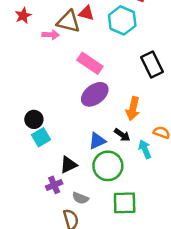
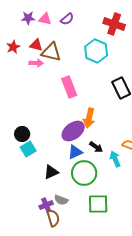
red triangle: (86, 13) -> (36, 45), moved
pink rectangle: (90, 63) -> (69, 87), turned 35
purple ellipse: (95, 94) -> (73, 131), moved
orange arrow: (133, 109) -> (89, 118), moved
purple cross: (54, 185) -> (46, 205), moved

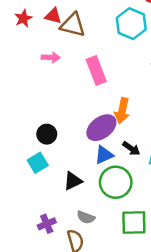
pink arrow: (36, 63) -> (51, 57), moved
black circle: (22, 134) -> (47, 134), moved
cyan square: (28, 149) -> (38, 163), moved
purple cross: (46, 205) -> (47, 224), moved

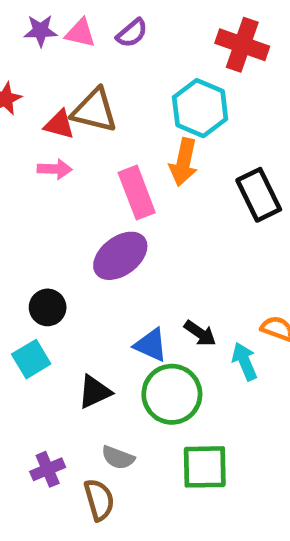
red triangle: (53, 16) -> (59, 124), moved
orange arrow: (122, 111) -> (184, 162), moved
purple ellipse: (101, 128) -> (120, 256), moved
blue triangle: (104, 155) -> (151, 345), turned 48

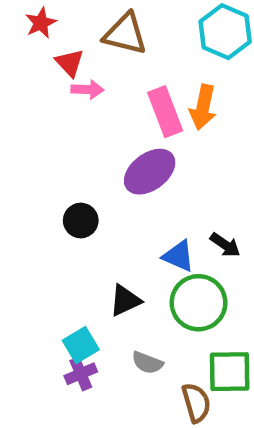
red triangle: (59, 124) -> (70, 63), moved, turned 32
orange arrow: (184, 162) -> (203, 107), moved
cyan square: (31, 359) -> (81, 345), moved
brown semicircle: (99, 500) -> (196, 403), moved

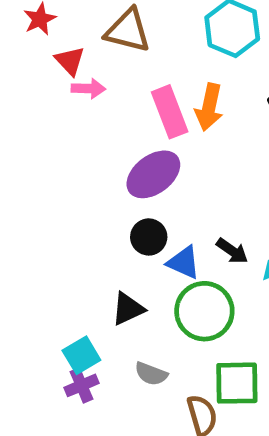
black circle: (81, 221) -> (149, 237), moved

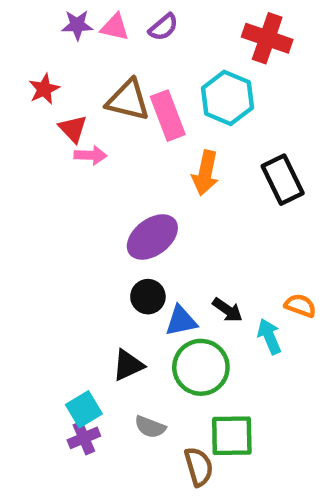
pink rectangle: (170, 112) -> (168, 116), moved
blue triangle: (184, 262) -> (181, 321), turned -36

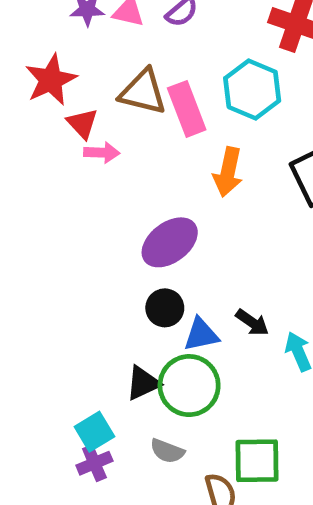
red star: (44, 89) -> (51, 80), size x1.5
green circle: (201, 367) -> (189, 386), moved

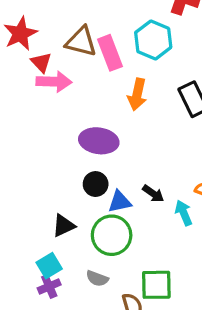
pink arrow: (102, 153) -> (54, 82), size x1.5
purple ellipse: (170, 242) -> (99, 141), turned 45
black triangle: (143, 383) -> (64, 226), moved

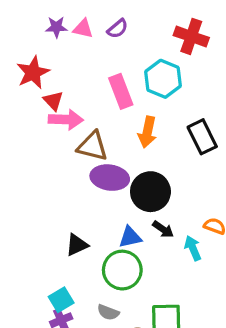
brown triangle: (81, 42) -> (92, 146), moved
black circle: (96, 184) -> (150, 192), moved, size x1.6
black triangle: (64, 226) -> (77, 245), moved

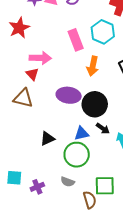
red triangle: (53, 101) -> (32, 74), moved
brown triangle: (92, 146) -> (23, 98), moved
cyan square: (61, 300) -> (14, 178), moved, turned 35

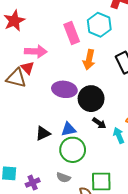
brown triangle: (23, 98) -> (16, 78), moved
blue triangle: (82, 133) -> (69, 129), moved

